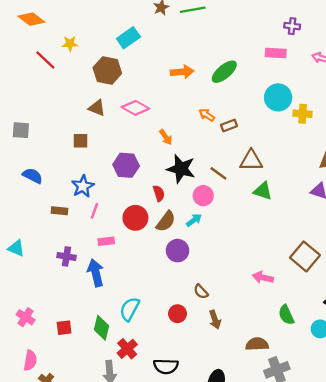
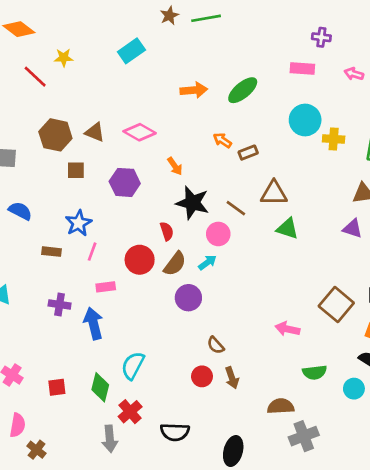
brown hexagon: (107, 71) -> (55, 135), moved
purple hexagon: (126, 165) -> (125, 182), moved
red circle: (178, 314) -> (202, 376), moved
green semicircle: (286, 315) -> (315, 372), turned -72

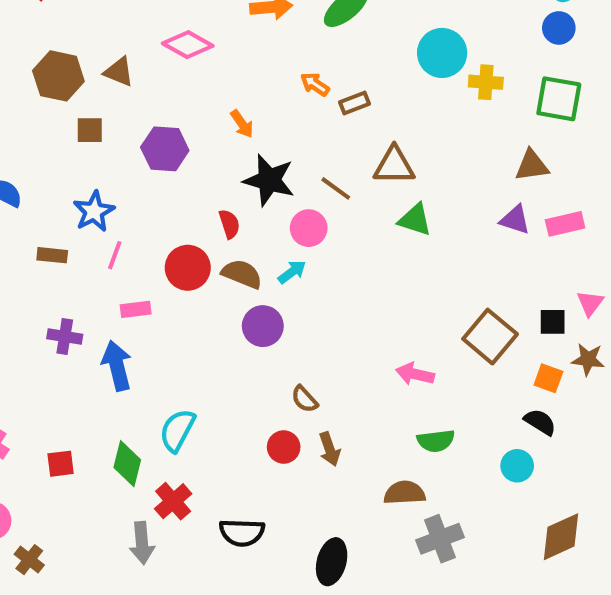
pink diamond: (140, 132) -> (188, 45), moved
brown semicircle: (175, 264) -> (242, 274), turned -105
green semicircle: (315, 372) -> (436, 441), moved

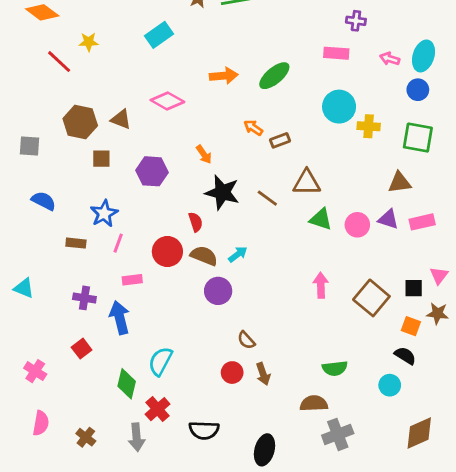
pink circle: (309, 228) -> (357, 225), moved
pink arrow: (415, 374) -> (321, 285), moved, turned 75
red square: (61, 464) -> (82, 349), moved, turned -30
brown cross: (29, 560) -> (86, 437), moved

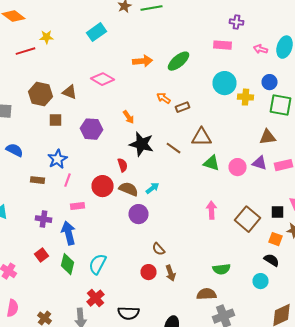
red line: (59, 62) -> (26, 51), turned -60
blue circle: (418, 90) -> (270, 82), moved
green diamond: (127, 384) -> (68, 264), moved

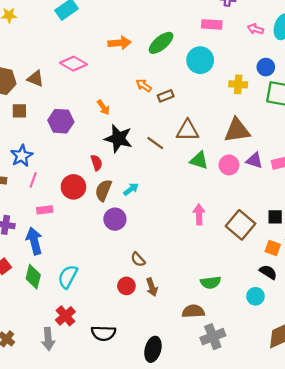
cyan circle: (224, 83) -> (200, 60), moved
brown triangle: (268, 137) -> (237, 130), moved, size x1.4
brown semicircle: (128, 189) -> (103, 190), turned -90

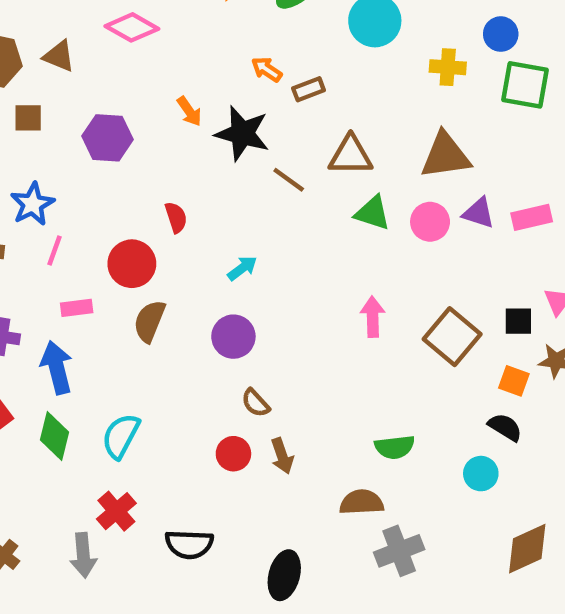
black star: (118, 138) -> (242, 133), moved
brown semicircle: (103, 190) -> (150, 321), moved
purple circle: (115, 219) -> (233, 337), moved

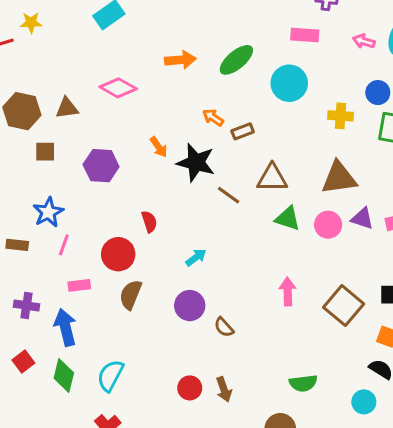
brown triangle: (59, 56) -> (67, 108), turned -30
brown semicircle: (256, 403) -> (224, 327), moved

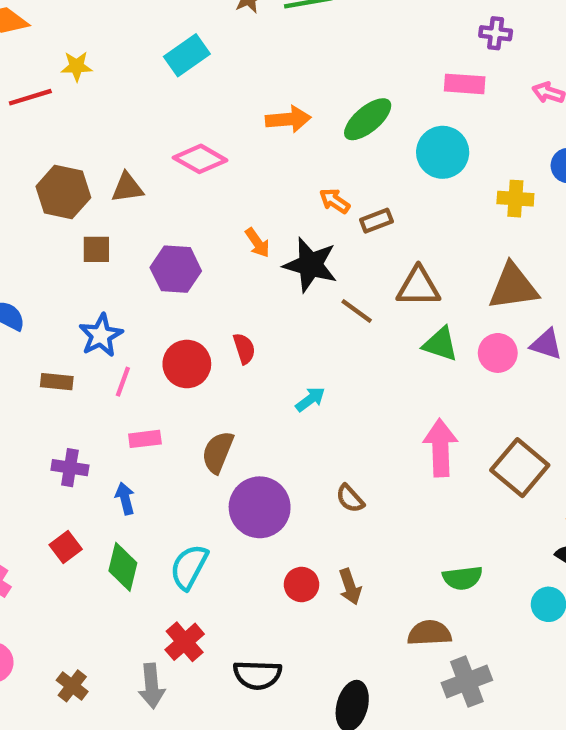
red circle: (118, 254) -> (187, 364), moved
pink arrow: (288, 292) -> (440, 448), size x1.4
purple circle: (190, 306) -> (260, 507), moved, size x1.4
blue arrow: (65, 327) -> (125, 498), size x0.6

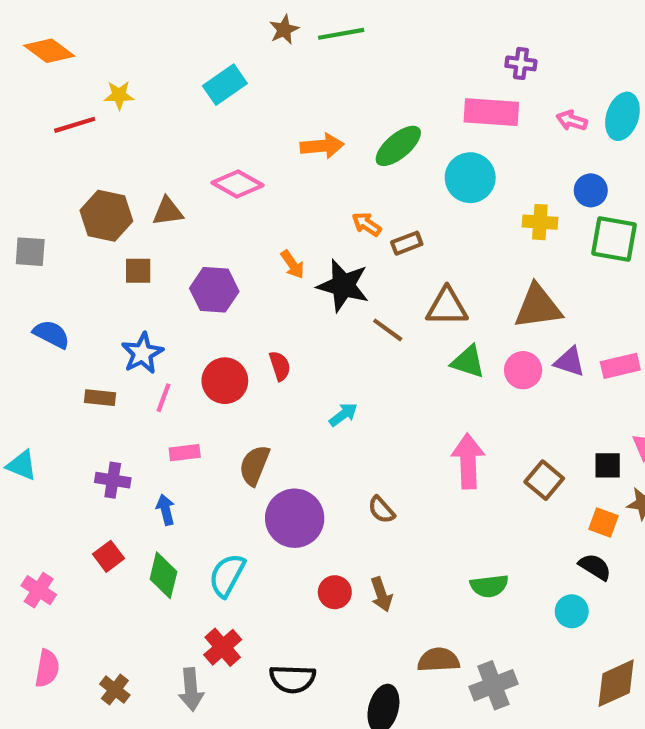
pink rectangle: (465, 84) -> (491, 112), size x1.4
brown square: (520, 468) -> (544, 480), size x0.7
brown semicircle: (429, 633) -> (438, 660), moved

